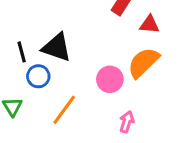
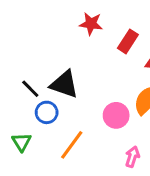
black line: (22, 52) -> (30, 89), turned -30

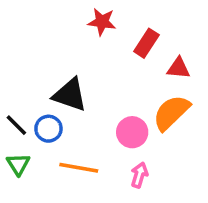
black line: (30, 89) -> (16, 125), moved
orange line: (72, 145) -> (79, 168), turned 64
pink arrow: (132, 157) -> (139, 175), moved

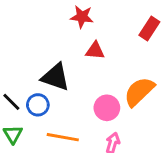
red rectangle: (146, 43) -> (149, 29), moved
red triangle: (178, 68) -> (95, 51), moved

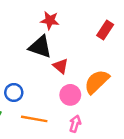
red triangle: (95, 51) -> (61, 66), moved, turned 35
black triangle: (55, 77) -> (40, 47), moved

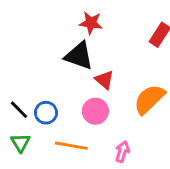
pink circle: (70, 95) -> (95, 111), moved

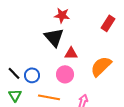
black triangle: (79, 56) -> (54, 37), turned 30
red triangle: (104, 80) -> (71, 53), turned -40

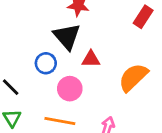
pink circle: (65, 74) -> (70, 89), moved
blue circle: (32, 75) -> (46, 63), moved

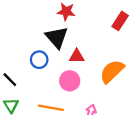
pink circle: (70, 89) -> (70, 81), moved

